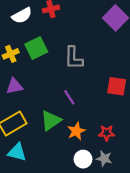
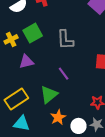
purple triangle: (14, 86) -> (26, 62), moved
orange star: (76, 131) -> (58, 117), moved

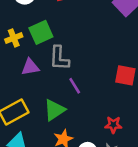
gray L-shape: (65, 40) -> (59, 58), moved

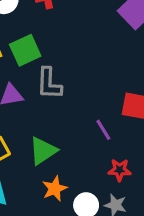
purple line: (75, 86) -> (103, 130), moved

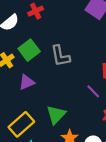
gray L-shape: (49, 83) -> (60, 56), moved

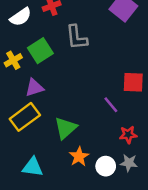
gray L-shape: (60, 56) -> (77, 37), moved
yellow rectangle: (21, 124) -> (25, 117), moved

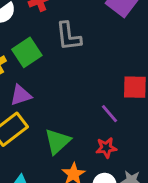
red star: (128, 135) -> (106, 148), moved

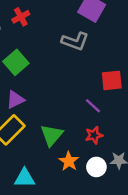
gray L-shape: (69, 36) -> (75, 41), moved, turned -56

